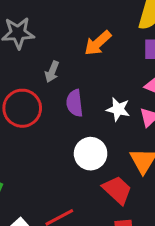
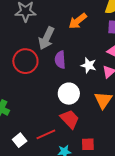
gray arrow: (52, 72) -> (46, 38), size x1.6
red trapezoid: (117, 190) -> (70, 119), moved

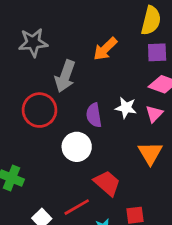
purple semicircle: (60, 60) -> (94, 115), moved
white circle: (69, 94) -> (77, 147), moved

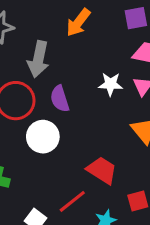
purple semicircle: (94, 115) -> (60, 99), moved
white circle: (77, 147) -> (43, 137), moved

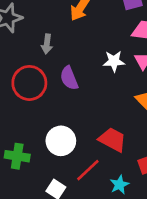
gray arrow: (38, 59) -> (47, 44), size x0.6
white circle: (43, 137) -> (61, 141), moved

